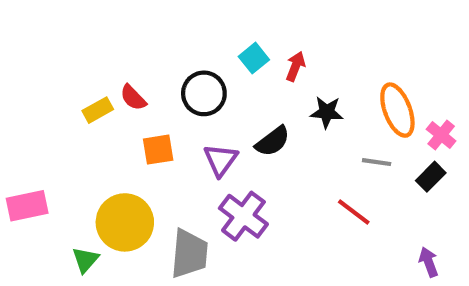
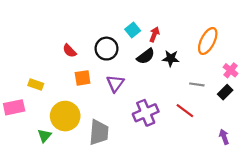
yellow rectangle: (98, 110) -> (36, 84), moved, turned 48
orange ellipse: (397, 110) -> (208, 41), moved, turned 48
black semicircle: (273, 141) -> (146, 56), moved
purple cross: (243, 216) -> (146, 113), moved, turned 30

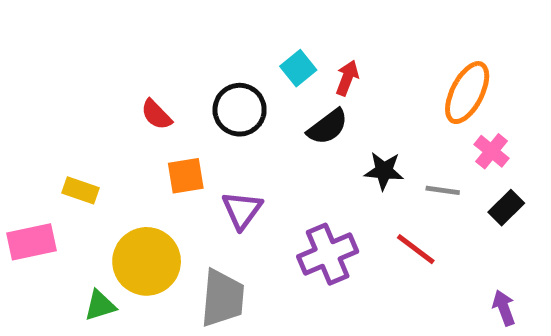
black star: (171, 58) -> (384, 171), moved
pink cross: (231, 70) -> (492, 151), moved
purple triangle: (115, 83) -> (242, 210), moved
green triangle: (44, 136) -> (100, 305), turned 32

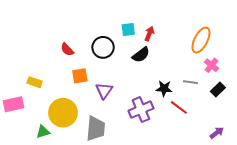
cyan square: (298, 68) -> (128, 29), turned 32
black star: (384, 171) -> (164, 88), moved
purple arrow: (504, 308) -> (217, 133), turned 72

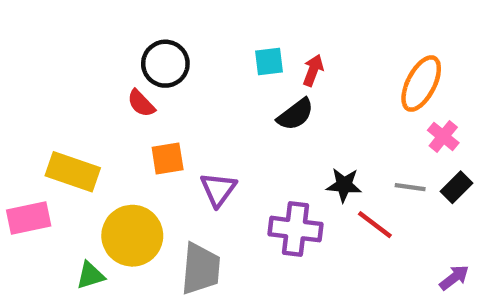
black circle: (103, 47) -> (165, 64), moved
yellow rectangle: (35, 82) -> (73, 172), size x1.6
gray line: (190, 82) -> (410, 187), moved
purple cross: (141, 110) -> (295, 229), turned 30

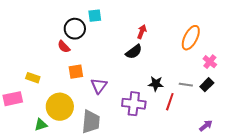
cyan square: (269, 61) -> (95, 16), moved
pink cross: (443, 136) -> (210, 62), moved
yellow rectangle: (73, 172) -> (33, 78), size x0.6
red line: (375, 225) -> (170, 102), turned 72

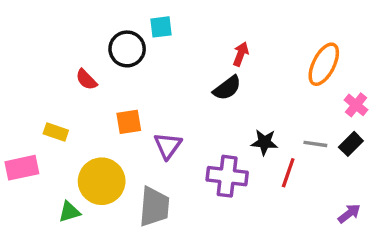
red semicircle: (64, 47) -> (86, 79), moved

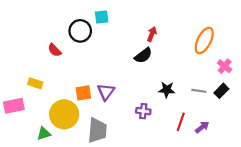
orange square: (129, 122) -> (83, 93), moved
red line: (288, 173) -> (181, 122), moved
purple cross: (227, 176) -> (143, 111), size x0.6
purple arrow: (349, 213) -> (202, 127), moved

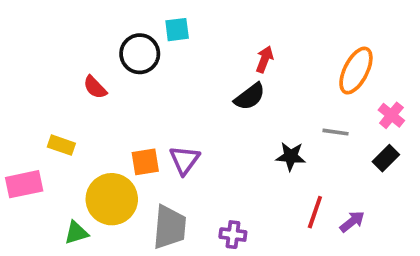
gray line: (199, 91) -> (335, 132), moved
purple cross: (143, 111) -> (233, 235), moved

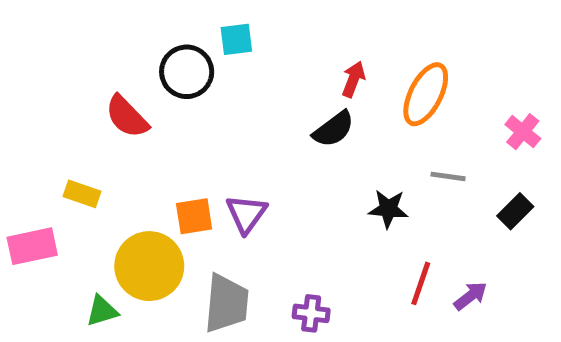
orange ellipse: (356, 71) -> (426, 94), moved
red semicircle: (95, 87) -> (127, 117), size x1.4
pink cross: (391, 115) -> (523, 132), moved

